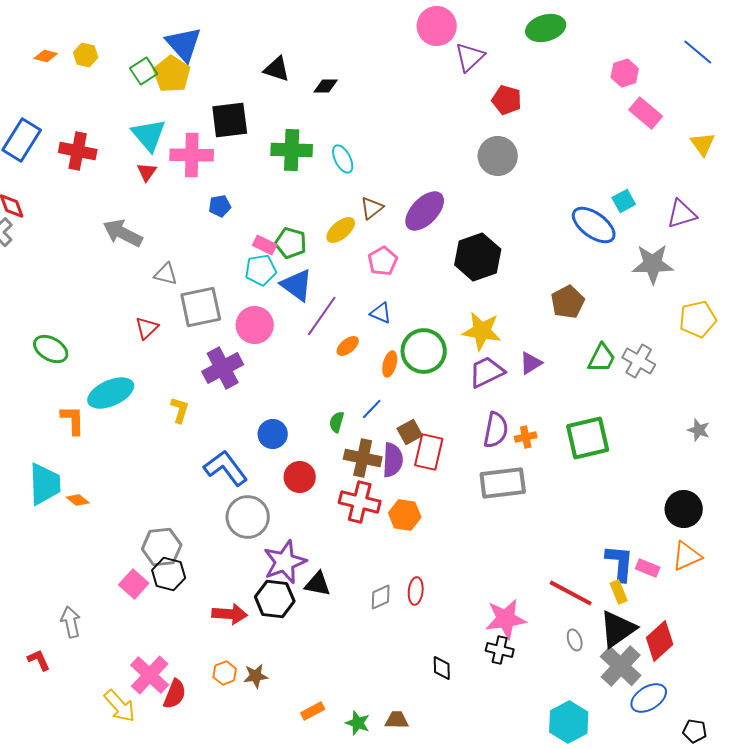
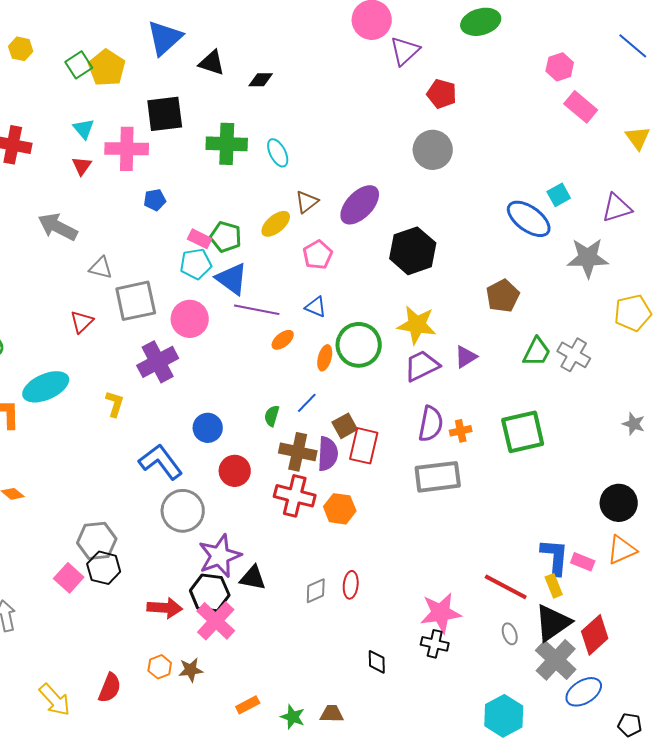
blue triangle: (184, 44) -> (165, 38), moved, turned 30
cyan triangle: (149, 135) -> (84, 129), size x0.6
purple line: (322, 316) -> (257, 310), turned 66
pink cross: (150, 675) -> (216, 621), moved

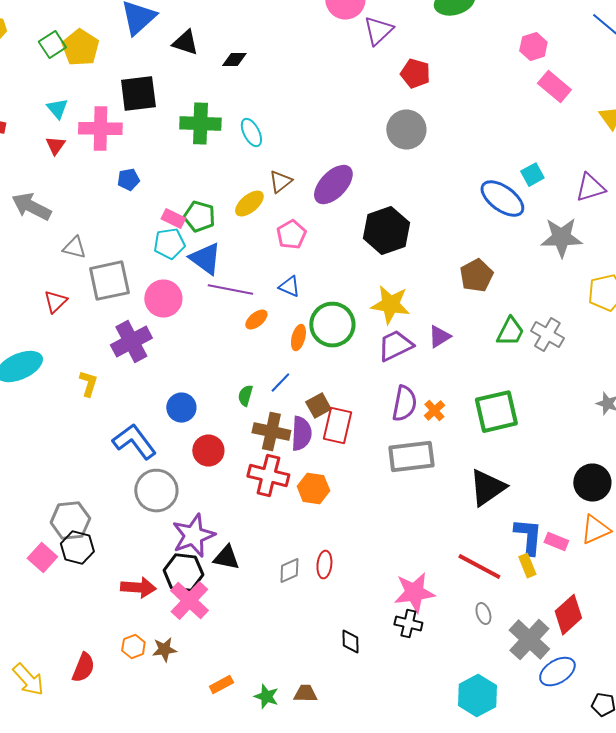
orange cross: (461, 431) -> (434, 411), turned -30
black triangle: (553, 623) -> (487, 488), moved

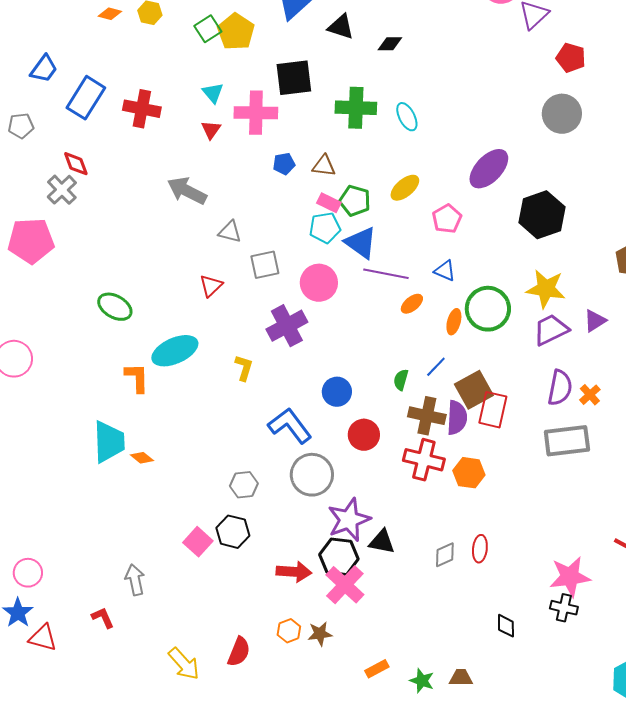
brown triangle: (280, 182) -> (324, 166), moved, turned 45
gray square: (109, 281) -> (265, 265), size x0.7
brown square: (318, 406) -> (474, 390), size x1.5
gray hexagon: (70, 521) -> (244, 485), moved, size x0.7

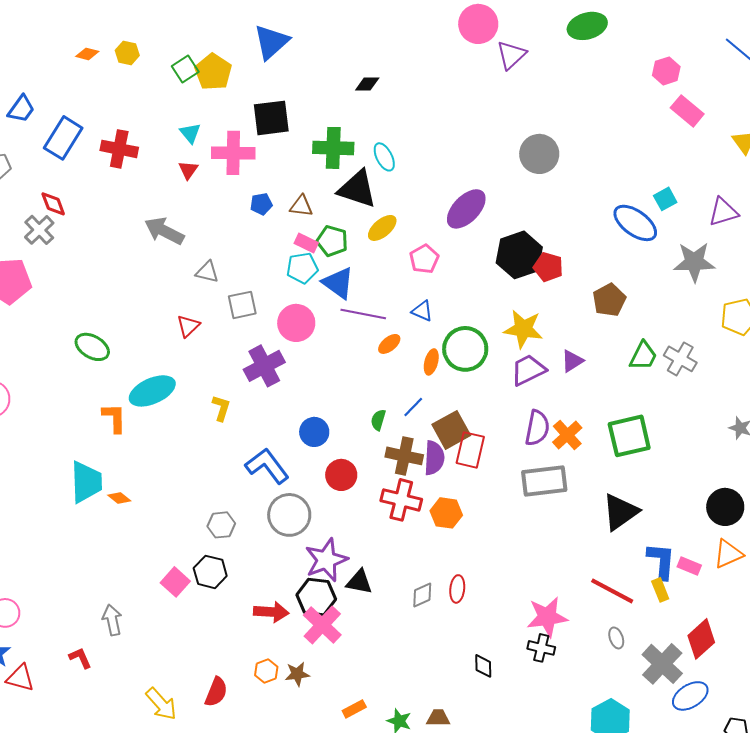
black triangle: (341, 27) -> (357, 189), moved, size x1.5
red pentagon: (571, 58) -> (548, 267), moved
orange cross: (590, 395) -> (567, 435), size x1.4

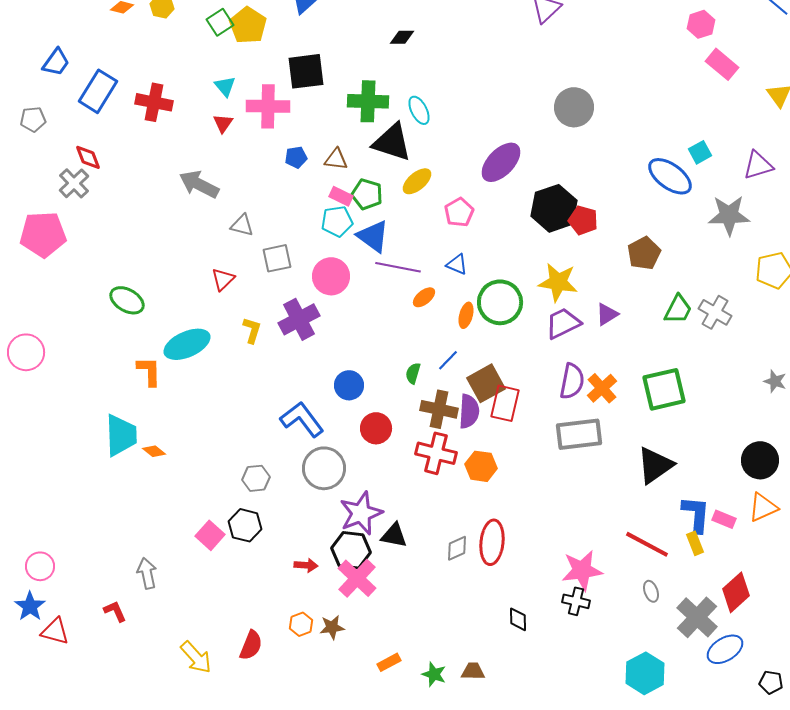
yellow L-shape: (221, 408) -> (252, 330), moved
red ellipse: (457, 589) -> (492, 542), size x1.6
red arrow: (271, 612) -> (306, 565), size x0.7

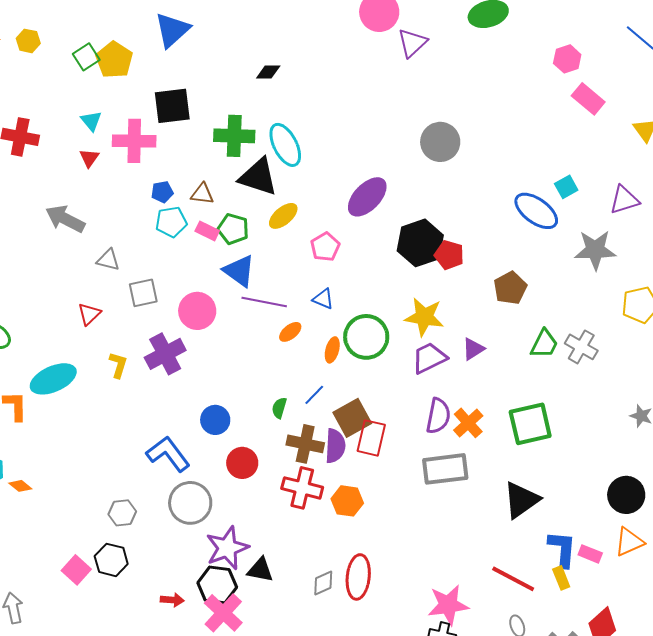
cyan ellipse: (419, 110) -> (285, 145), size x1.5
cyan pentagon: (337, 221) -> (171, 222), moved

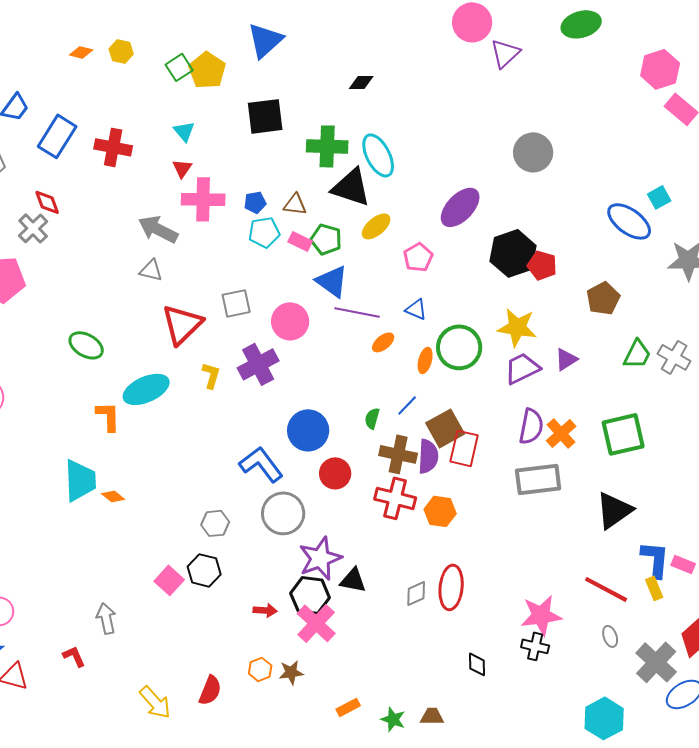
pink hexagon: (567, 59) -> (660, 69), size x1.4
pink cross: (134, 141) -> (203, 199), moved
gray triangle: (108, 260) -> (151, 270), moved
red triangle: (89, 314) -> (182, 324), size x1.8
blue circle: (215, 420) -> (308, 430), size x1.4

